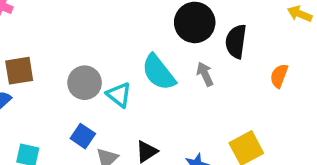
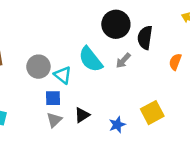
gray arrow: (205, 74) -> (123, 61), turned -112
blue square: (83, 136) -> (53, 98), moved, turned -35

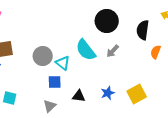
black semicircle: (145, 38) -> (143, 30), moved
black triangle: (82, 115) -> (79, 96), turned 40
gray triangle: (54, 120) -> (50, 106), moved
blue star: (117, 125) -> (108, 93), moved

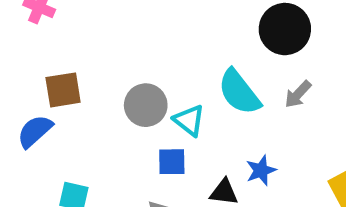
blue star: (108, 93) -> (261, 170), moved

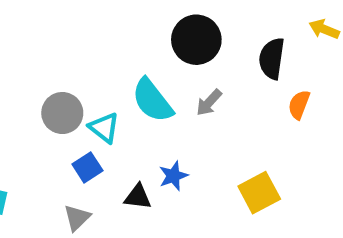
blue square: (172, 162) -> (87, 167), turned -32

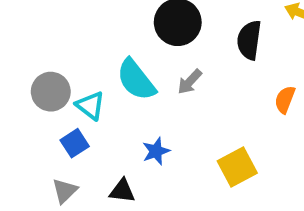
orange semicircle: (299, 105) -> (285, 100), moved
black triangle: (138, 197) -> (122, 191), moved

